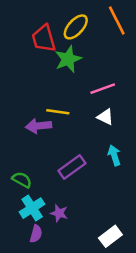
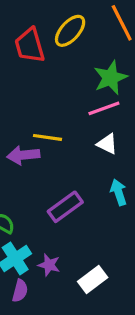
green star: (68, 59) -> (110, 78), moved
white rectangle: (110, 236) -> (93, 279), moved

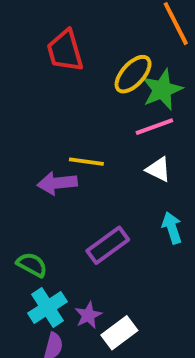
yellow ellipse: (70, 31) -> (133, 74), moved
purple star: (49, 265) -> (88, 315), turned 30
white rectangle: (93, 279) -> (119, 333), moved

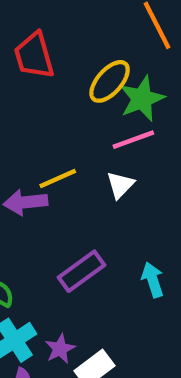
yellow line: (86, 162) -> (58, 178), turned -32
white triangle: (158, 169) -> (120, 185), moved, turned 48
cyan arrow: (172, 228) -> (153, 280), moved

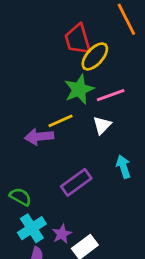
red trapezoid: (34, 56) -> (78, 39), moved
green star: (142, 99) -> (79, 89), moved
cyan arrow: (153, 280) -> (123, 167), moved

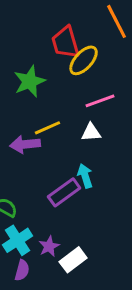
green star: (79, 89) -> (30, 81), moved
white triangle: (102, 125) -> (91, 132), turned 42
cyan arrow: (123, 167) -> (85, 176), moved

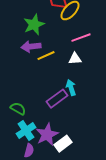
purple arrow: (25, 144) -> (31, 47), moved
purple star: (49, 246) -> (47, 135), size x1.6

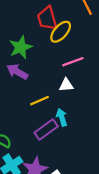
purple arrow: (31, 47) -> (17, 72), turned 36
yellow line: (46, 56) -> (39, 101), moved

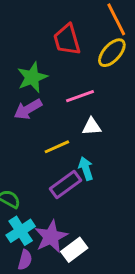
yellow ellipse: (61, 32) -> (112, 53), moved
pink line: (73, 62) -> (80, 96), moved
purple arrow: (17, 72) -> (28, 109), turned -60

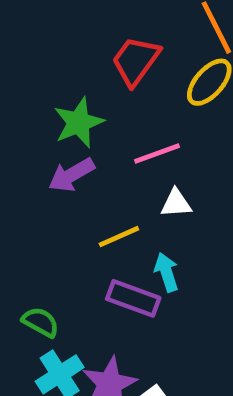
red trapezoid: (67, 40) -> (136, 61), turned 52
purple rectangle: (66, 184) -> (133, 298), turned 56

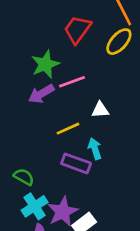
pink line: (157, 153) -> (72, 82), moved

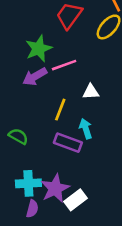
yellow line: (68, 129) -> (60, 110), turned -45
green semicircle: (24, 177) -> (18, 136), moved
cyan cross: (35, 206) -> (28, 183), turned 30

